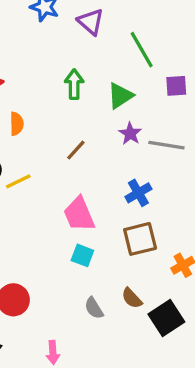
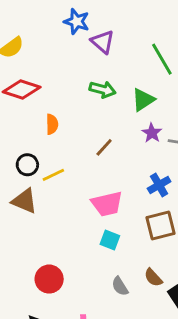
purple triangle: (91, 22) -> (103, 42), moved
green arrow: (74, 84) -> (103, 90), turned 105
pink trapezoid: (79, 214) -> (107, 204), turned -80

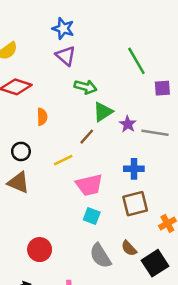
purple triangle: (103, 42) -> (66, 56), moved
green triangle: (143, 100) -> (103, 112), moved
yellow line: (53, 175) -> (63, 160), moved
blue cross: (159, 185) -> (134, 169), turned 30
gray semicircle: (120, 286) -> (100, 256), size x1.5

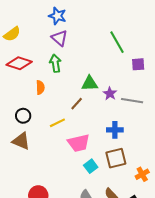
green arrow: (85, 87) -> (55, 63), moved, turned -114
green triangle: (103, 112) -> (90, 83), turned 30
cyan square: (92, 216) -> (91, 166), moved, turned 32

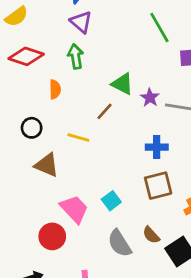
green triangle: (90, 83) -> (122, 84), turned 30
yellow line: (57, 123) -> (78, 137), turned 42
brown triangle: (21, 141) -> (47, 165), moved
pink trapezoid: (79, 143) -> (74, 209), moved, turned -120
cyan square: (91, 166) -> (111, 201), moved

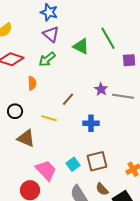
green arrow: (76, 56) -> (47, 59), turned -120
green triangle: (122, 84) -> (81, 46), moved
blue cross: (157, 147) -> (91, 123), moved
brown square: (158, 186) -> (97, 161), moved

